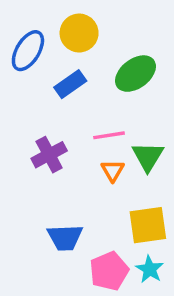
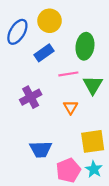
green ellipse: (135, 74) -> (85, 46), turned -45
pink line: (109, 135) -> (68, 74), moved
green triangle: (148, 156) -> (93, 85), moved

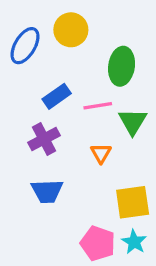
blue rectangle: (44, 53) -> (57, 96), moved
blue trapezoid: (41, 149) -> (47, 191), moved
pink pentagon: (68, 170) -> (98, 243), turned -30

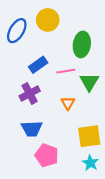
pink pentagon: (98, 243) -> (47, 155), moved

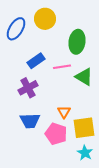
green triangle: (89, 82) -> (84, 77), turned -30
orange triangle: (68, 103) -> (64, 112), moved
pink pentagon: (47, 155) -> (56, 134), moved

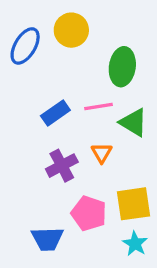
blue rectangle: (36, 61) -> (55, 113), moved
purple cross: (28, 88) -> (62, 166), moved
orange triangle: (64, 112) -> (102, 153), moved
blue trapezoid: (30, 121) -> (47, 239), moved

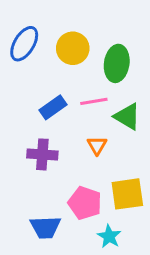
yellow circle: (71, 30) -> (73, 48), moved
purple cross: (62, 166) -> (42, 154), moved, turned 32
cyan star: (135, 244) -> (109, 236), moved

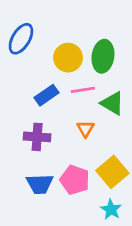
yellow circle: (73, 48) -> (68, 58), moved
yellow square: (127, 194) -> (112, 172), turned -32
blue trapezoid: (45, 227) -> (40, 184), moved
cyan star: (109, 236) -> (111, 210), moved

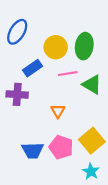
blue rectangle: (47, 95) -> (33, 68), moved
orange triangle: (85, 129) -> (58, 111), moved
purple cross: (37, 137) -> (17, 94), moved

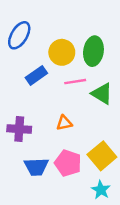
purple cross: (17, 94) -> (19, 129), moved
orange triangle: (58, 111) -> (64, 123), turned 48

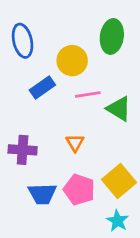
blue ellipse: (19, 35) -> (23, 41), turned -44
green ellipse: (93, 51) -> (112, 36), moved
orange triangle: (64, 123) -> (75, 143), turned -49

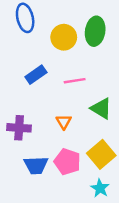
blue ellipse: (23, 41) -> (25, 18), moved
yellow circle: (72, 61) -> (64, 37), moved
green triangle: (119, 109) -> (101, 108), moved

